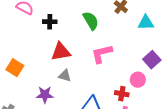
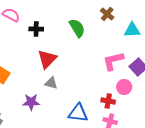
red triangle: (61, 52) -> (47, 59), turned -35
pink L-shape: (102, 54) -> (113, 61), moved

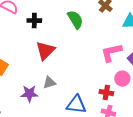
gray triangle: (51, 83) -> (49, 83), moved, turned -32

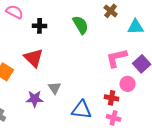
red triangle: (45, 51) -> (34, 58), moved, turned -30
gray triangle: (49, 83) -> (55, 88), turned -48

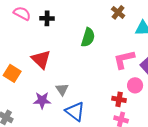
green semicircle: (81, 25) -> (88, 37), moved, turned 48
black cross: (40, 26) -> (47, 18), moved
blue triangle: (82, 110) -> (75, 111), moved, turned 30

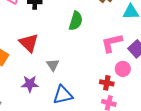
gray triangle: (62, 89) -> (53, 65), moved
blue triangle: (75, 111) -> (63, 95), turned -50

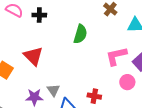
gray triangle: (53, 65) -> (53, 90), moved
red cross: (107, 83) -> (94, 96), moved

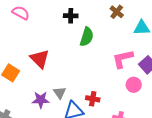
black cross: (39, 15) -> (71, 16), moved
red cross: (94, 96) -> (93, 99), moved

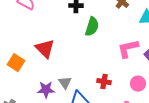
pink circle: (134, 85) -> (138, 84), moved
red cross: (93, 99) -> (104, 82), moved

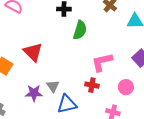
pink L-shape: (128, 49) -> (102, 62), moved

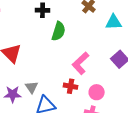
pink L-shape: (102, 62) -> (81, 63), turned -30
pink circle: (126, 87) -> (97, 92), moved

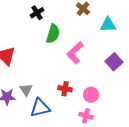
black cross: (43, 10) -> (37, 13), turned -32
pink L-shape: (81, 63) -> (75, 53), moved

